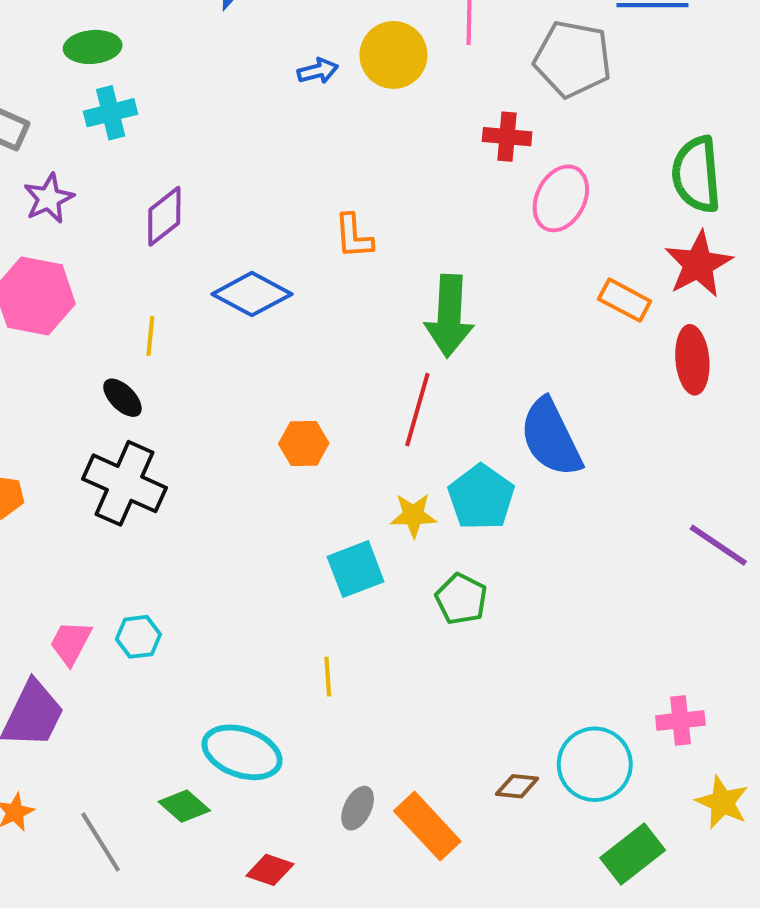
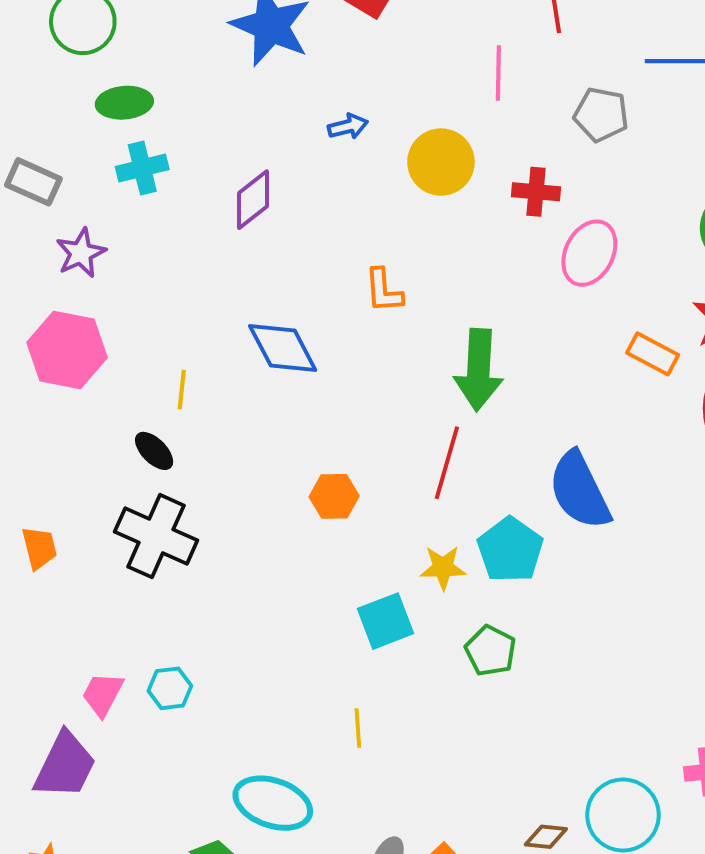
yellow circle: (393, 55) -> (441, 162), moved
gray pentagon: (573, 59) -> (601, 115), size x0.7
purple diamond: (164, 216) -> (253, 200), moved
blue diamond: (252, 294) -> (283, 348), turned 34

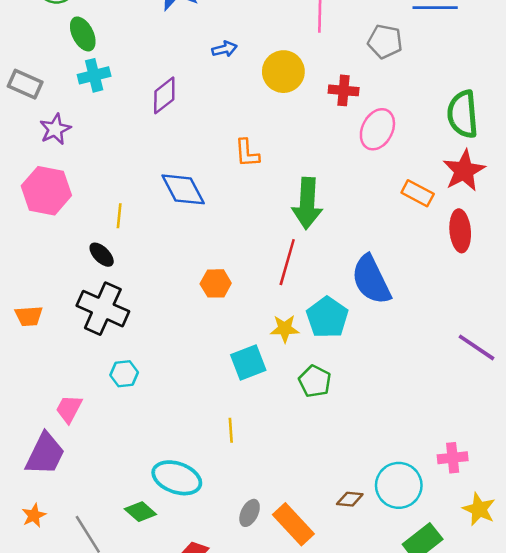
green ellipse: (124, 103) -> (83, 34), turned 68
orange trapezoid: (39, 548) -> (29, 316), turned 100
cyan hexagon: (170, 688) -> (124, 374), moved

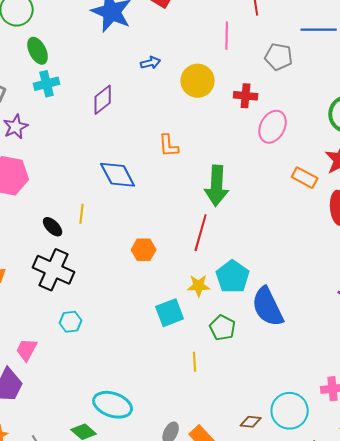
yellow line: (119, 216) -> (82, 214), moved
blue semicircle: (371, 280) -> (268, 307), moved
yellow line: (231, 430) -> (195, 362), moved

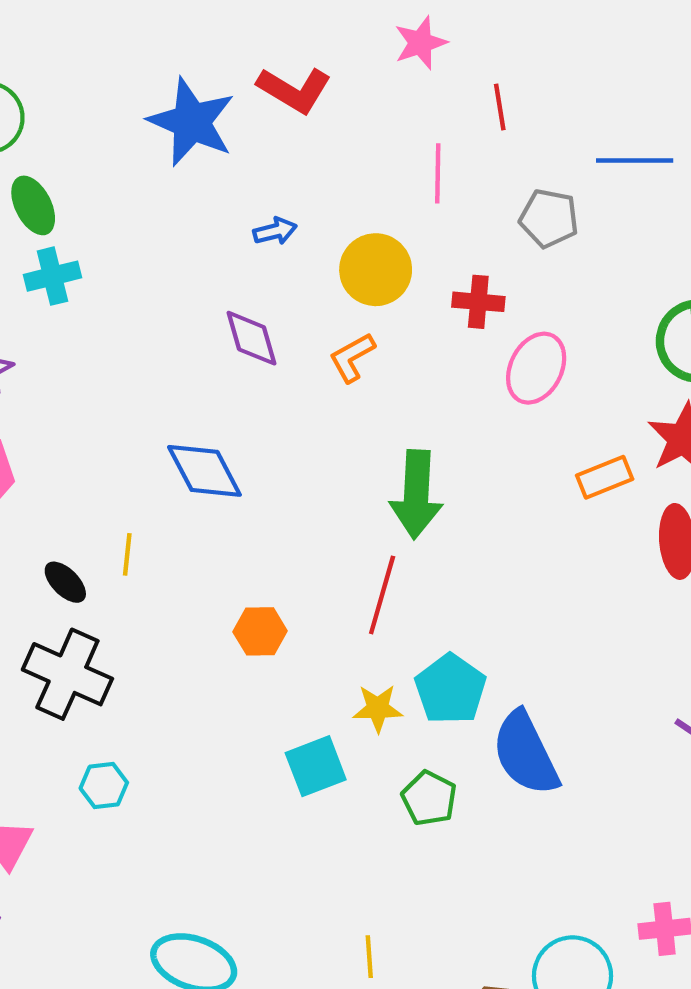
purple diamond: (103, 100) -> (251, 338), moved, turned -68
orange L-shape: (169, 146) -> (352, 357), moved, turned 65
orange rectangle: (305, 178) -> (605, 477), turned -50
yellow line: (195, 362) -> (369, 957), moved

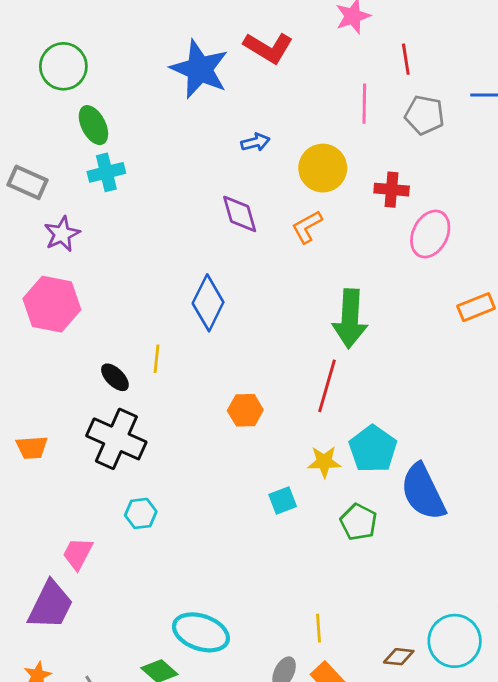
gray pentagon: (549, 218) -> (424, 115), moved
blue diamond: (204, 471) -> (208, 303), turned 54
cyan square: (316, 766) -> (283, 501), size x0.7

